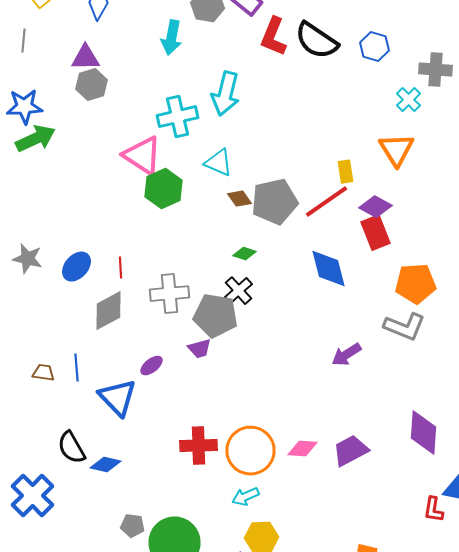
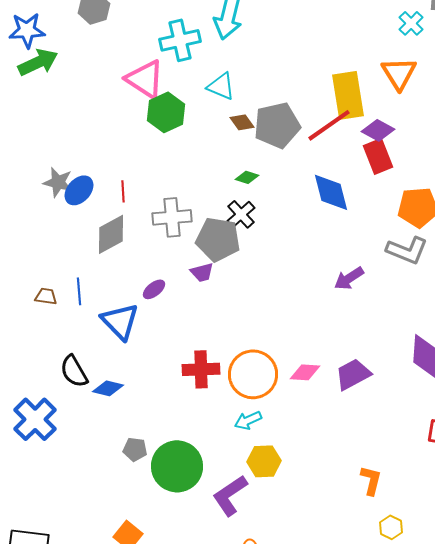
yellow rectangle: (346, 172) -> (348, 95), size x2.0
gray star: (28, 259) -> (58, 182), moved

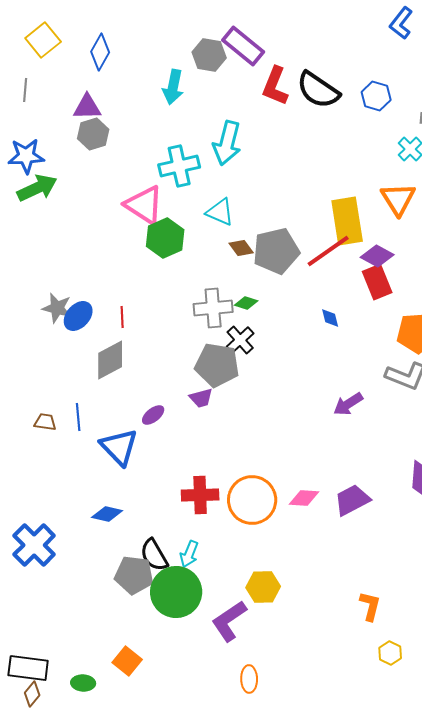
blue diamond: (331, 192) -> (330, 318), size x0.5
gray cross: (172, 217) -> (213, 308), moved
black semicircle: (74, 371) -> (154, 555), moved
cyan arrow: (248, 420) -> (189, 554), moved, turned -44
gray pentagon: (135, 449) -> (134, 575), size x1.6

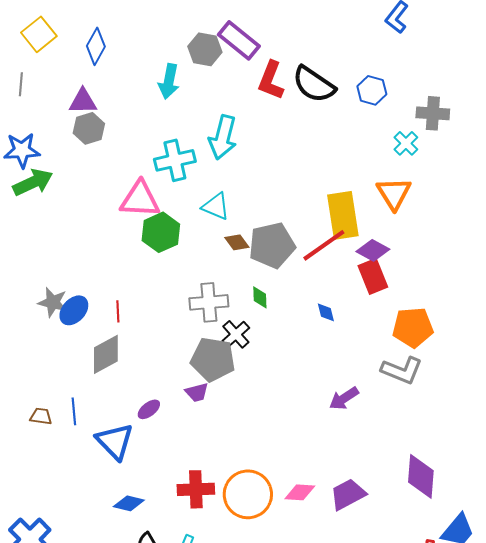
pink triangle: (144, 205) -> (140, 199), turned -30
green diamond: (246, 303) -> (260, 297), moved, turned 70
blue diamond: (107, 514) -> (129, 503), moved

